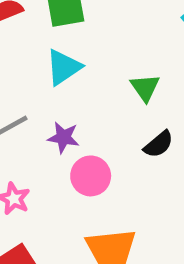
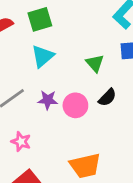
pink circle: (91, 176) -> (75, 105), moved

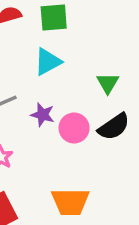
black semicircle: (107, 97) -> (114, 127), size x1.4

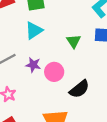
black semicircle: (114, 127) -> (79, 89), moved

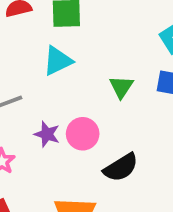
purple star: (33, 65) -> (47, 134), moved

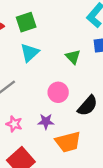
purple star: (47, 134) -> (46, 121), moved

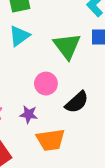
green triangle: (73, 57) -> (67, 46), size x1.6

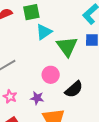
cyan triangle: (19, 36) -> (44, 32), moved

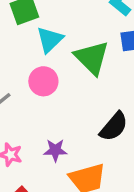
pink circle: (51, 75) -> (43, 81), moved

